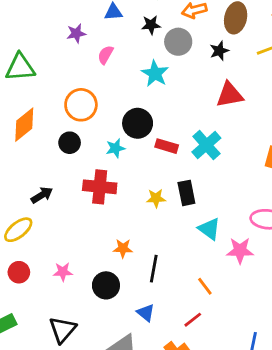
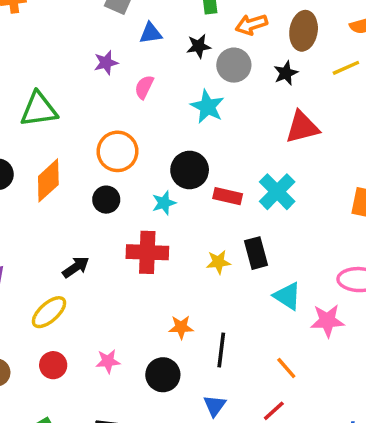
blue triangle: (146, 313) -> (215, 406), turned 30

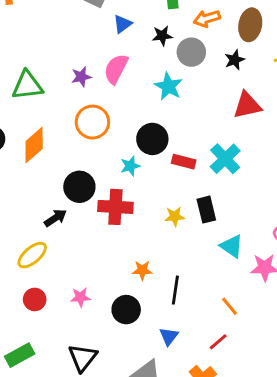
blue triangle: (151, 33) -> (122, 24), turned -30
purple star: (106, 63) -> (81, 77), moved
pink semicircle: (144, 87) -> (116, 69), size x1.5
black circle: (106, 200) -> (79, 187), moved, size x1.4

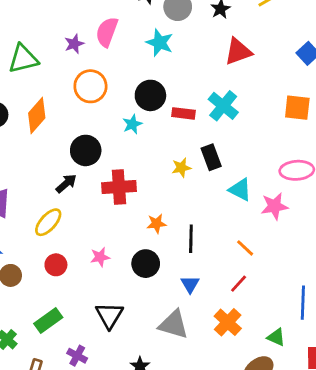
red cross: (115, 207) -> (119, 187), moved

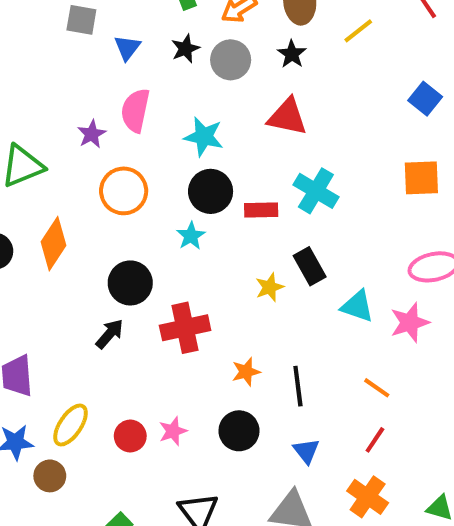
cyan star: (160, 43) -> (204, 137), moved
red triangle: (238, 51) -> (287, 117), moved, turned 40
yellow ellipse: (48, 222) -> (71, 425), moved
red circle: (56, 265) -> (130, 436), moved

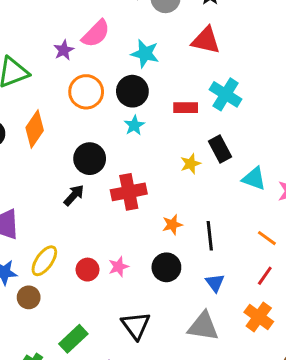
pink semicircle: (135, 110) -> (96, 34), turned -148
black circle: (211, 191) -> (132, 91), moved

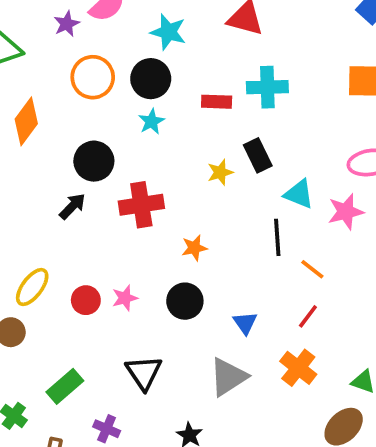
cyan cross: (226, 94) -> (267, 87), turned -36
black line: (210, 236) -> (277, 237), moved
gray triangle: (203, 326) -> (228, 377), turned -44

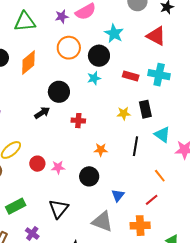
red cross: (141, 205) -> (78, 121), size x0.6
black line: (277, 237) -> (135, 146), moved
orange cross: (298, 368) -> (140, 226), turned 36
gray triangle: (228, 377) -> (102, 222), turned 40

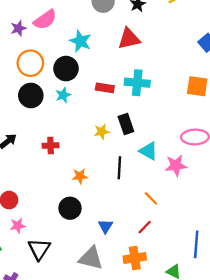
red triangle: (156, 36) -> (129, 39), turned -35
black circle: (59, 92) -> (31, 95), moved
pink star: (58, 167) -> (18, 226), moved

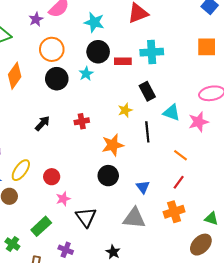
black circle: (66, 69) -> (98, 52), moved
yellow star: (102, 132) -> (125, 110), moved
orange star: (80, 176) -> (113, 145), size x1.5

